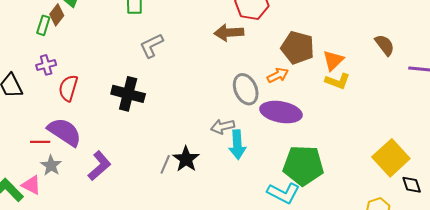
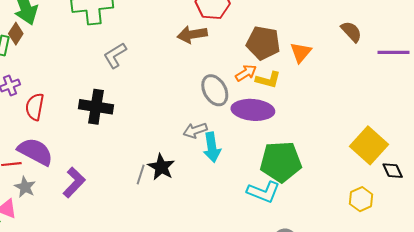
yellow L-shape: (338, 81) -> (268, 80), moved

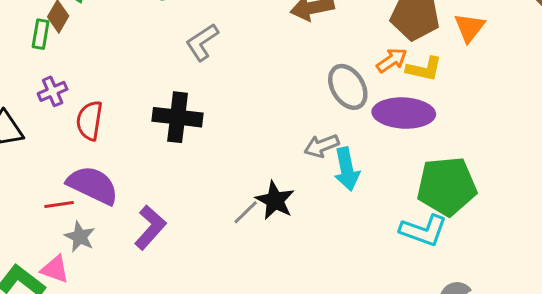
gray line: (141, 174) -> (246, 212), turned 30

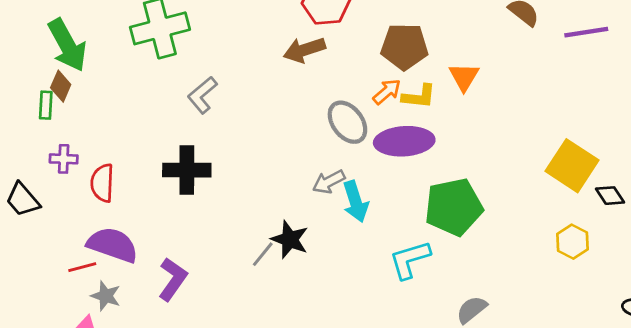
orange triangle: (469, 28) -> (464, 77), moved
purple cross: (53, 91) -> (64, 159), turned 32
cyan L-shape: (423, 230) -> (410, 260), moved, turned 150

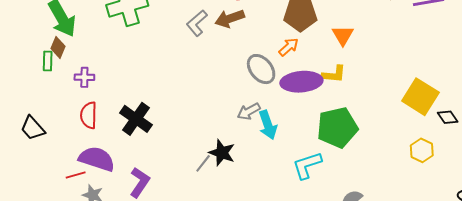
gray L-shape: (202, 95) -> (197, 23), moved
yellow L-shape: (419, 96) -> (334, 74), moved
purple cross: (64, 159) -> (84, 77), moved
black cross: (187, 170) -> (136, 119), moved, turned 36

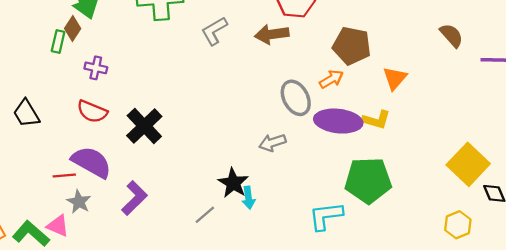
gray L-shape: (197, 23) -> (214, 31), moved
red semicircle: (89, 115) -> (92, 111), turned -80
cyan arrow: (268, 125) -> (248, 198), moved, size x0.7
gray line: (203, 163) -> (205, 215), moved

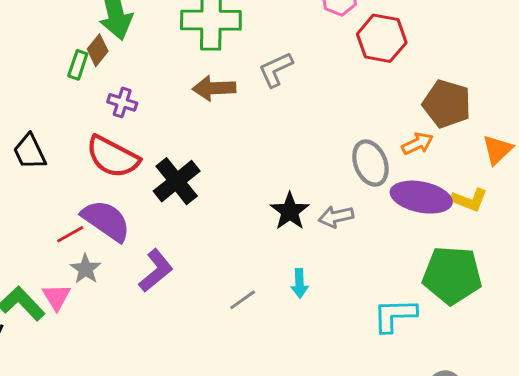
brown arrow: (272, 34) -> (214, 88), moved
red semicircle: (92, 111) -> (113, 157), size x1.4
red line: (64, 176) -> (70, 234), turned -30
black star: (233, 183) -> (290, 211), moved
pink triangle: (58, 226) -> (56, 297), turned 30

